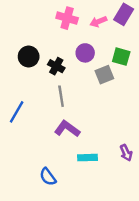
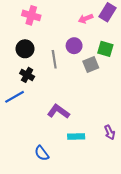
pink cross: (67, 18) -> (31, 15), moved
black cross: (56, 66) -> (27, 75), moved
gray line: (61, 96) -> (54, 59), moved
blue line: (17, 112) -> (15, 97), turned 30

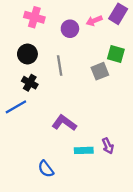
purple circle: (74, 46) -> (70, 29), moved
purple arrow: (110, 132) -> (108, 146), moved

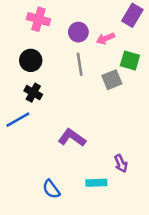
pink arrow: (94, 21) -> (105, 38), moved
gray line: (60, 65) -> (80, 64), moved
cyan rectangle: (84, 150) -> (96, 183), moved

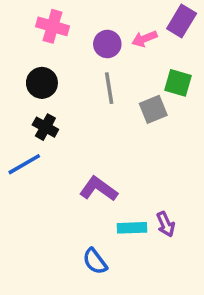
pink arrow: (105, 38) -> (144, 39), moved
cyan rectangle: (96, 183) -> (132, 228), moved
blue semicircle: (51, 189) -> (95, 261), moved

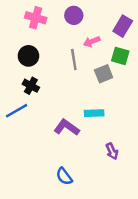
purple rectangle: (182, 21) -> (123, 26), moved
pink arrow: (144, 39) -> (92, 42), moved
purple circle: (107, 44) -> (74, 15), moved
cyan rectangle: (132, 228) -> (94, 113), moved

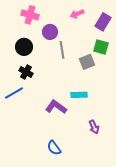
purple circle: (74, 15) -> (50, 32), moved
pink arrow: (92, 42) -> (77, 14), moved

